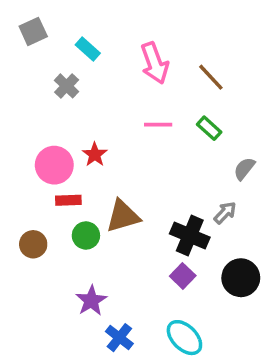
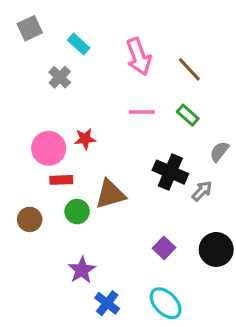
red star: (95, 155) -> (85, 139), turned 30
black cross: (190, 235) -> (170, 172), moved

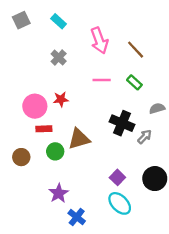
cyan rectangle: (79, 44) -> (59, 21), moved
gray cross: (60, 77) -> (59, 57), moved
gray semicircle: (219, 151) -> (157, 108), turned 35
cyan ellipse: (166, 303) -> (120, 203), moved

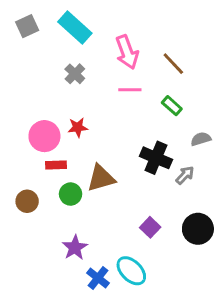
cyan rectangle: (59, 21) -> (75, 27), size x1.6
pink line: (102, 80) -> (130, 90), moved
cyan ellipse: (120, 203) -> (131, 271), moved

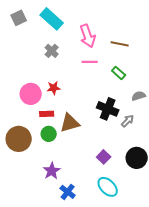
brown line: (173, 64) -> (120, 44), turned -36
red rectangle: (56, 165) -> (47, 114), moved
brown circle: (27, 201) -> (19, 139), size x1.6
cyan ellipse: (131, 271) -> (108, 187), moved

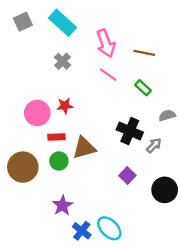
pink line: (90, 62) -> (108, 75), turned 35
purple square: (104, 157) -> (127, 175), moved
cyan ellipse: (108, 187) -> (109, 228), moved

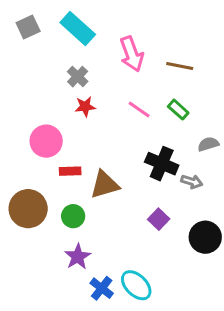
pink line: (108, 75) -> (139, 110), moved
red star: (65, 106) -> (85, 107), moved
gray arrow: (154, 145) -> (192, 182), turned 63
green circle: (59, 161) -> (73, 216), moved

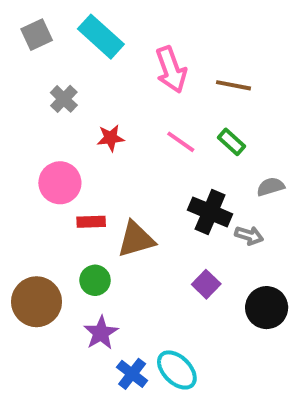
gray cross: (78, 77) -> (64, 99), moved
brown circle: (28, 209) -> (37, 302), moved

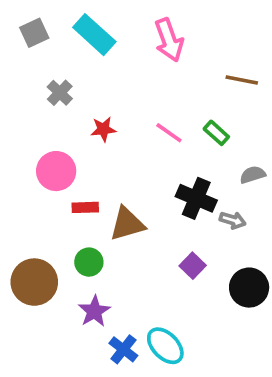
pink arrow: (171, 70) -> (169, 40), moved
brown line: (233, 85) -> (242, 80), moved

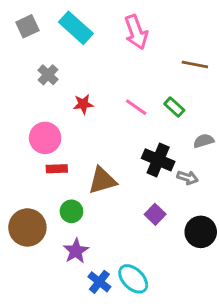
red rectangle: (85, 207) -> (57, 169), moved

